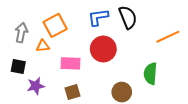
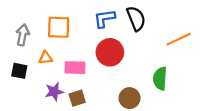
orange square: (55, 25) -> (59, 27), turned 30
orange triangle: (43, 46) -> (46, 58), moved
purple star: (36, 86) -> (54, 92), moved

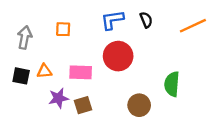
black semicircle: (136, 18) -> (146, 20), size x0.6
orange square: (59, 27) -> (63, 29), size x0.6
orange line: (179, 39) -> (193, 26), moved
orange triangle: (46, 58) -> (44, 71), moved

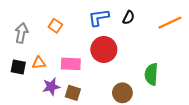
black semicircle: (146, 20) -> (129, 18), turned 48
orange square: (63, 29) -> (55, 26), turned 32
brown square: (83, 105) -> (73, 93), turned 35

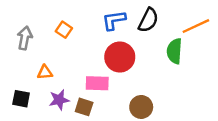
black semicircle: (129, 18) -> (148, 20), size x1.5
pink rectangle: (71, 64) -> (97, 83), moved
black square: (18, 67) -> (21, 99), moved
green semicircle: (151, 74) -> (174, 51), moved

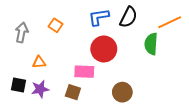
purple star: (59, 100) -> (40, 89), moved

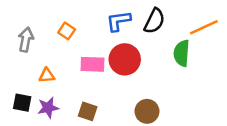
pink rectangle: (84, 72) -> (93, 64), moved

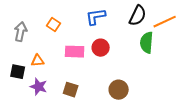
black semicircle: (154, 21) -> (138, 16), moved
red circle: (125, 59) -> (101, 48), size x0.7
black square: (22, 103) -> (18, 72), moved
purple star: (48, 108) -> (39, 87), turned 30

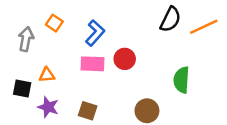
blue L-shape: (96, 17) -> (95, 33), moved, turned 140
orange square: (54, 25) -> (54, 23), moved
green semicircle: (147, 43) -> (182, 80), moved

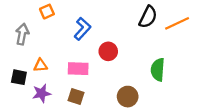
orange square: (54, 23) -> (47, 12), moved, turned 32
pink rectangle: (93, 64) -> (78, 69), moved
purple star: (48, 107) -> (42, 93), turned -30

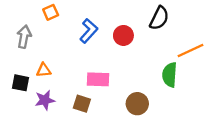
orange line: (177, 23) -> (190, 50), moved
red circle: (108, 51) -> (123, 35), moved
pink rectangle: (78, 69) -> (98, 79), moved

